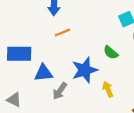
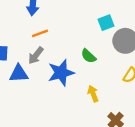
yellow arrow: (108, 89) -> (93, 94), moved
gray arrow: (60, 91) -> (36, 55), moved

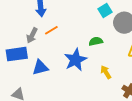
gray arrow: (36, 55) -> (32, 35), moved
green semicircle: (88, 56) -> (96, 41), turned 136

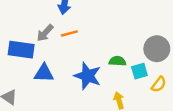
cyan square: (105, 11) -> (139, 71), moved
blue star: (75, 60) -> (88, 76), turned 30

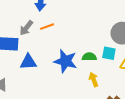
green semicircle: (117, 61) -> (89, 57), moved
cyan square: (139, 71) -> (109, 53), turned 32

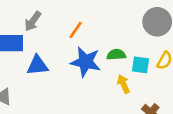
orange line: (47, 27) -> (76, 30), moved, turned -32
cyan square: (109, 53) -> (141, 65), moved

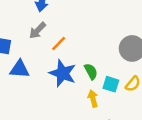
gray arrow: (33, 21) -> (38, 31), moved
green semicircle: (116, 55) -> (91, 71), turned 56

